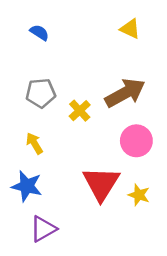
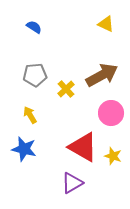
red triangle: (101, 184) -> (83, 147), turned -32
purple triangle: (43, 229) -> (72, 183), moved

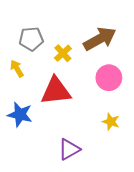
yellow arrow: (30, 115) -> (17, 69), moved
red triangle: (83, 147) -> (56, 91), moved, turned -36

